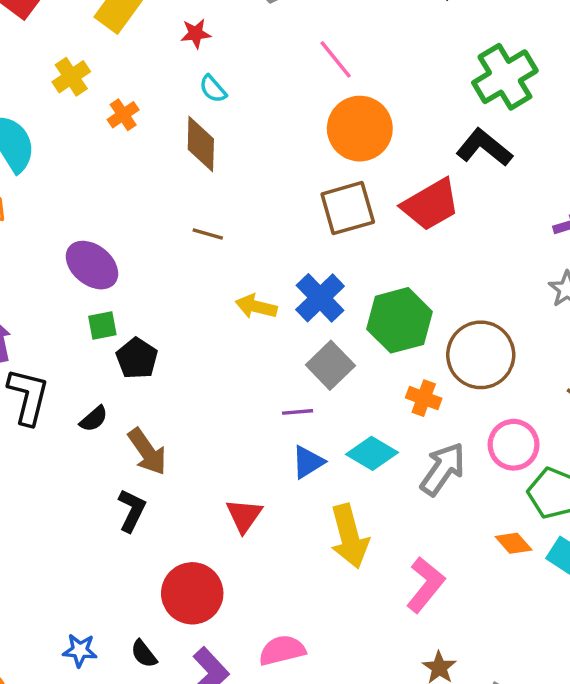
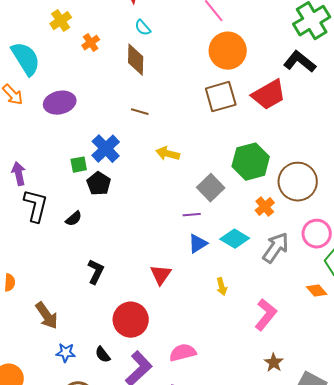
purple ellipse: (92, 265) -> (60, 103), moved, turned -52
blue cross: (320, 298) -> (106, 149), moved
orange cross: (424, 398) -> (265, 207), turned 30
brown arrow: (147, 452) -> (47, 316), moved
yellow arrow: (349, 536) -> (222, 287), size x0.5

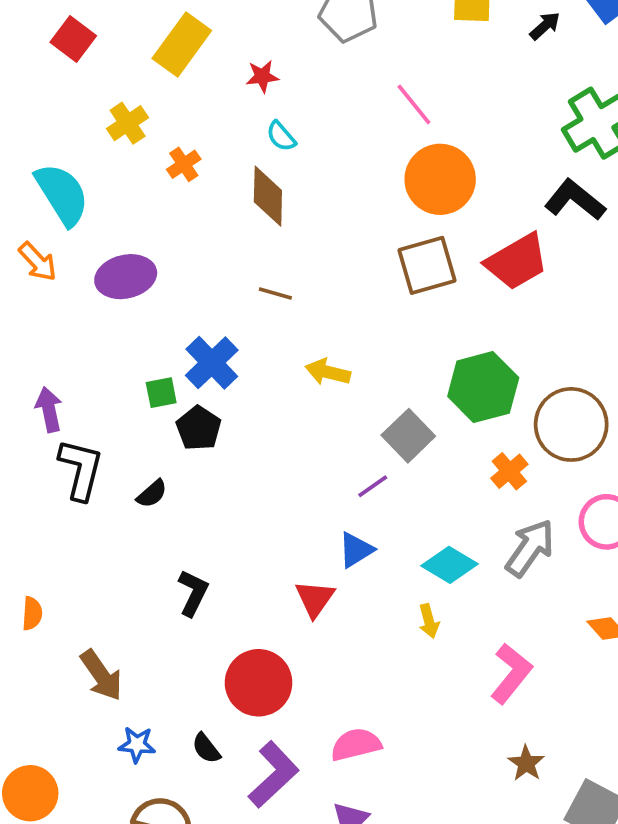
purple line: (192, 215) -> (373, 486), turned -30
cyan diamond: (235, 239) -> (449, 565), moved
blue triangle: (198, 244) -> (356, 550), moved

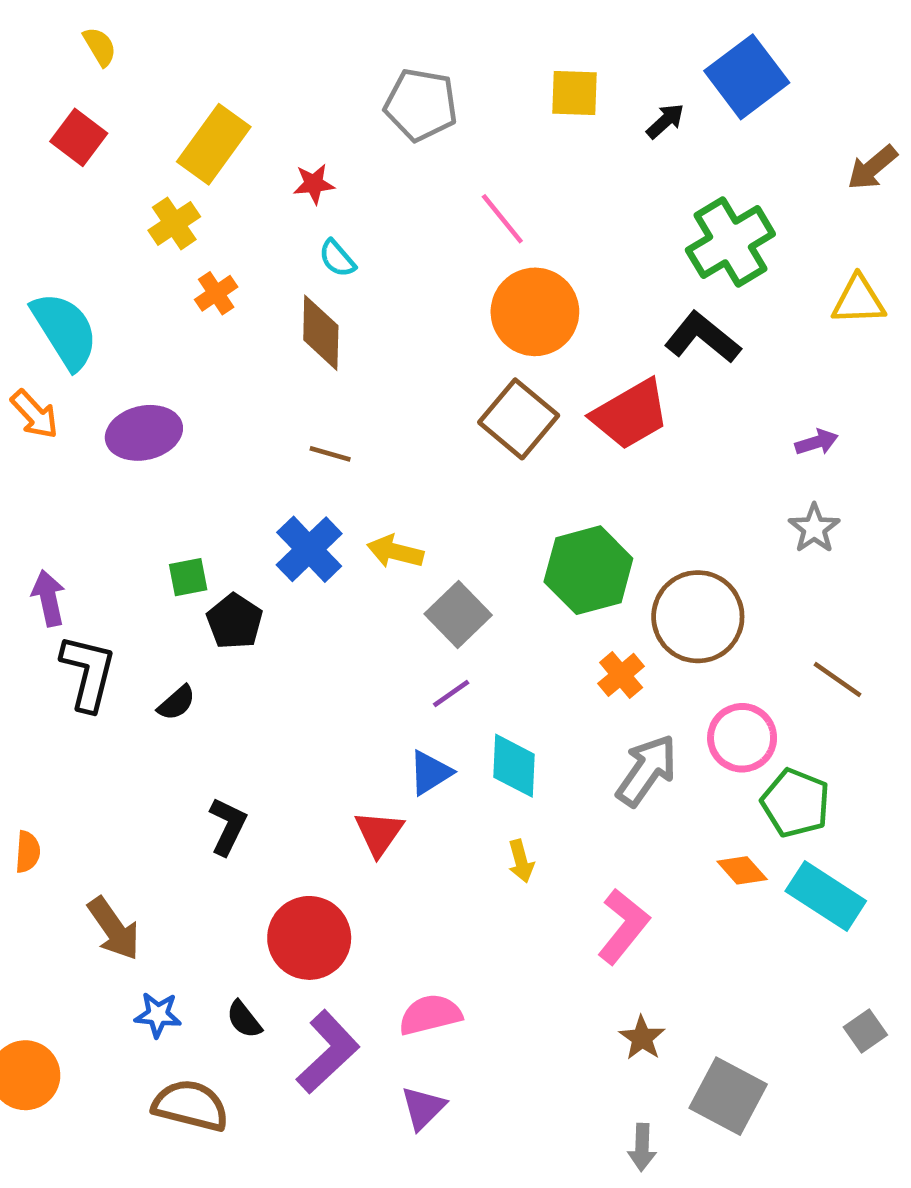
yellow cross: (128, 123) -> (174, 223), moved
brown square: (427, 265) -> (519, 419), turned -34
blue cross: (212, 363) -> (309, 549), moved
gray square: (408, 436) -> (458, 614), moved
cyan diamond: (449, 565) -> (514, 766), moved, turned 62

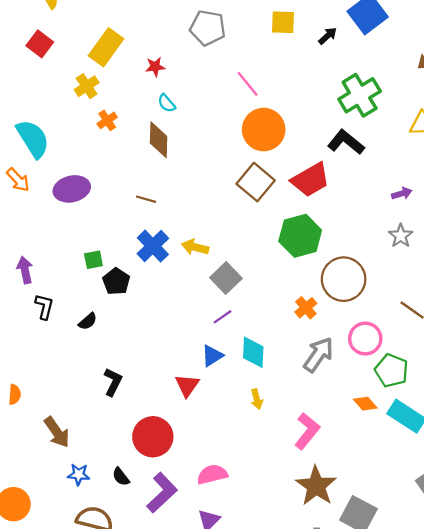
brown line: (330, 454) -> (146, 199), moved
green hexagon: (588, 570) -> (300, 236), moved
black L-shape: (88, 673) -> (44, 307), size x0.7
brown star: (642, 1038) -> (316, 486), size x1.8

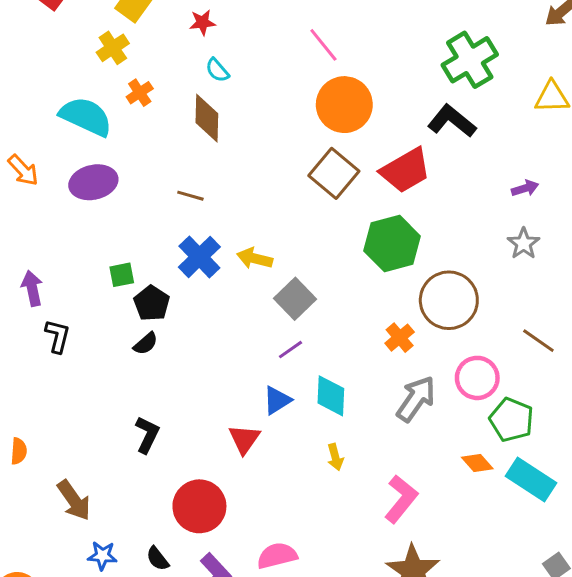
cyan semicircle: (33, 139) -> (86, 117), moved, turned -33
black semicircle: (88, 321) -> (146, 344), moved

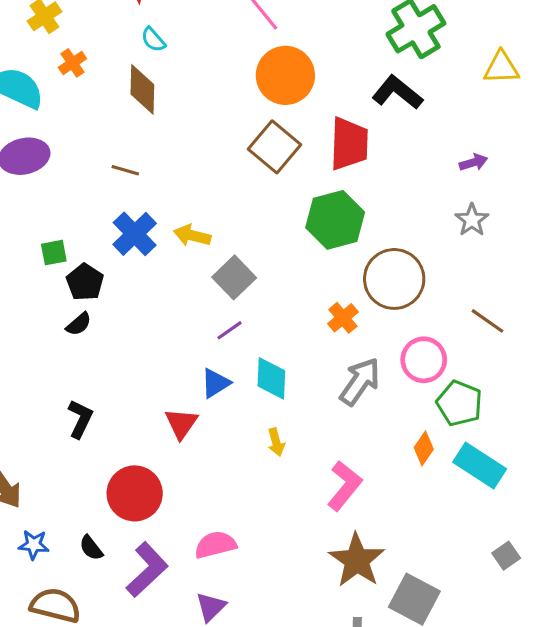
red trapezoid: (406, 170) -> (349, 144), turned -58
orange diamond: (477, 463) -> (424, 448), turned 76

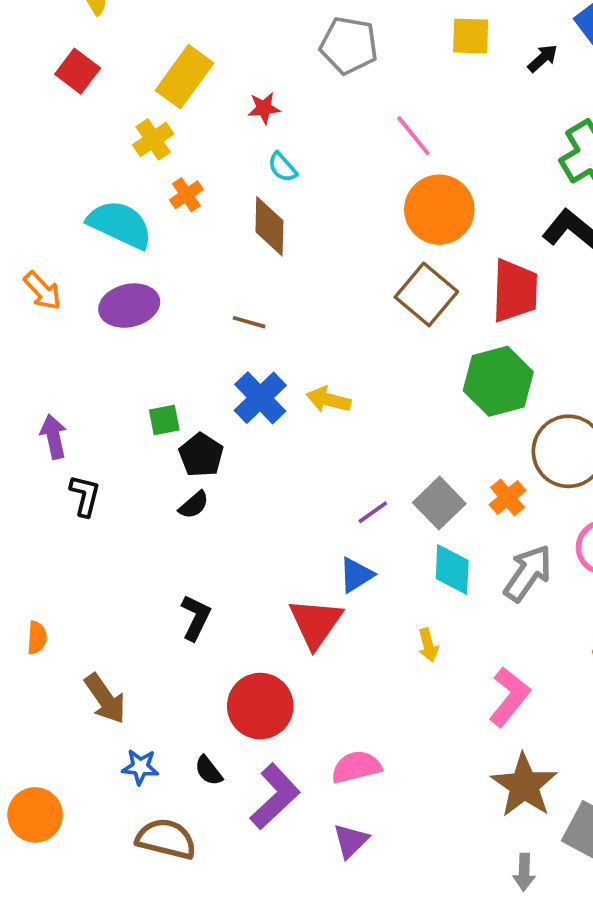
gray square: (234, 277) -> (439, 503), moved
cyan diamond: (271, 378) -> (452, 569), moved
red triangle: (181, 424) -> (316, 623), size x1.4

